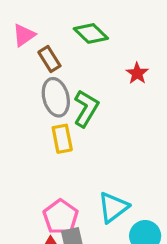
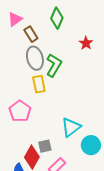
green diamond: (91, 33) -> (57, 18), turned 70
pink pentagon: (61, 217) -> (20, 111), moved

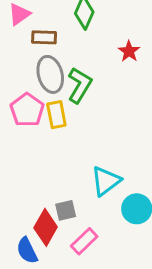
brown rectangle: (31, 34) -> (44, 37), turned -56
pink pentagon: (20, 111) -> (27, 110), moved

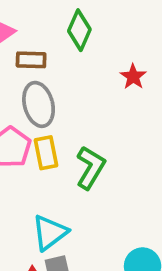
green L-shape: (80, 85) -> (91, 168), moved
cyan triangle: (106, 181) -> (50, 233), moved

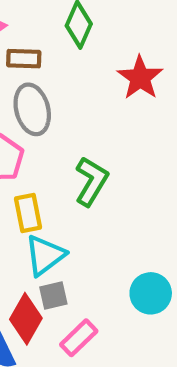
red star: (133, 77) -> (140, 78), size x1.5
yellow rectangle: (46, 153) -> (28, 213), moved

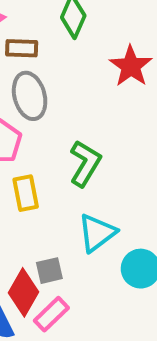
cyan triangle: (45, 255) -> (97, 233), moved
pink rectangle: (79, 338) -> (51, 314), moved

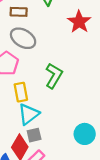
gray ellipse: (30, 96) -> (23, 38), turned -45
cyan triangle: (97, 233) -> (29, 114), moved

